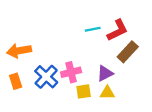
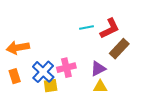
yellow square: (84, 91) -> (51, 86), moved

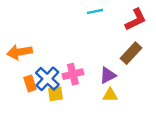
cyan line: (86, 27) -> (95, 11), moved
red L-shape: (110, 29) -> (136, 20), moved
orange rectangle: (15, 76) -> (30, 83), moved

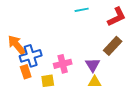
orange arrow: (20, 52) -> (17, 45), turned 60
purple triangle: (108, 75) -> (93, 65), turned -35
blue cross: (47, 79) -> (31, 56), moved, turned 30

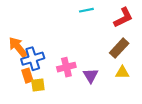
purple triangle: (93, 65) -> (91, 76), moved
yellow square: (48, 81) -> (38, 85), moved
yellow triangle: (95, 82) -> (122, 72), moved

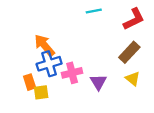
orange arrow: (18, 47) -> (45, 45), moved
blue cross: (33, 59) -> (49, 64), moved
yellow triangle: (122, 72) -> (133, 79), turned 40

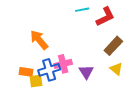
red L-shape: (134, 19) -> (105, 17), moved
blue cross: (49, 64) -> (49, 70), moved
orange rectangle: (30, 82) -> (26, 72), turned -64

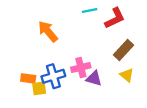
orange arrow: (39, 40) -> (48, 31), moved
pink cross: (63, 64) -> (81, 68), moved
purple triangle: (86, 72) -> (94, 78), turned -42

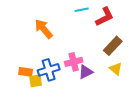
purple triangle: (94, 78) -> (86, 72), turned -42

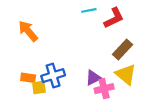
orange arrow: (44, 29) -> (28, 31), moved
pink cross: (74, 62) -> (104, 89), moved
yellow triangle: (116, 69) -> (126, 74), size x1.5

